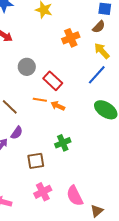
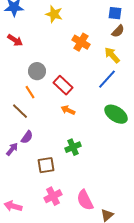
brown semicircle: (99, 27) -> (118, 31), moved
orange cross: (71, 38) -> (81, 42), turned -36
orange line: (40, 100) -> (30, 92), moved, turned 48

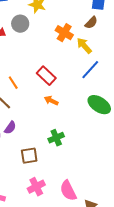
brown semicircle: (118, 31) -> (91, 23), moved
yellow arrow: (112, 55) -> (84, 46), moved
gray circle: (37, 71) -> (20, 24), moved

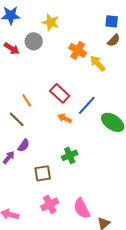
brown semicircle: (91, 23) -> (114, 40), moved
blue line: (90, 70) -> (87, 105), moved

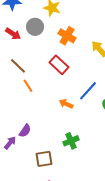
orange cross: (78, 50) -> (67, 36), moved
red rectangle: (60, 93) -> (59, 65), moved
brown line: (17, 119) -> (18, 66), moved

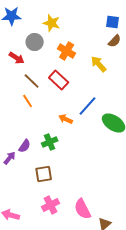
red arrow: (13, 34) -> (17, 58), moved
brown line: (18, 66) -> (32, 81), moved
green cross: (71, 141) -> (50, 142), moved

